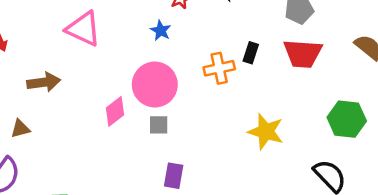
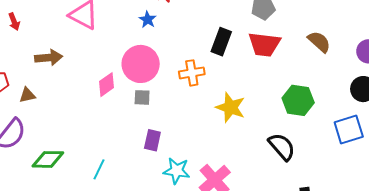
black rectangle: (251, 53) -> (221, 42), size x1.5
orange cross: (219, 68) -> (192, 73), moved

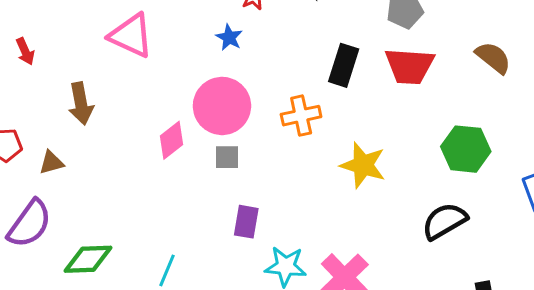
brown arrow: (49, 58) -> (81, 104), turned 88
black semicircle: (282, 147) -> (444, 221), turned -76

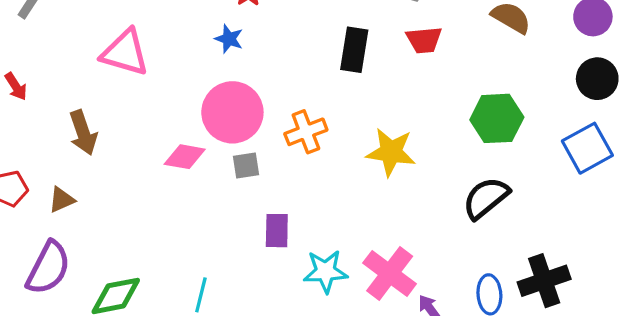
red trapezoid: (410, 66) -> (424, 40), size x0.7
orange cross: (301, 116) -> (306, 132), moved
pink diamond: (172, 140) -> (185, 157), turned 57

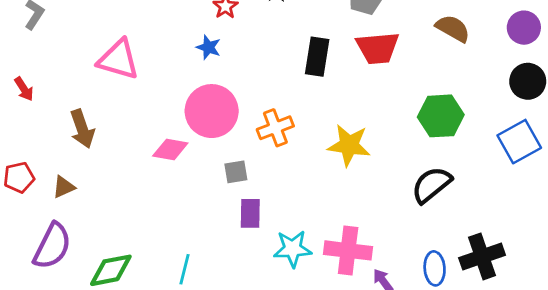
red trapezoid: (424, 40) -> (378, 48), size x1.4
gray square: (246, 166) -> (236, 172), moved
pink cross: (390, 273) -> (348, 250), turned -30

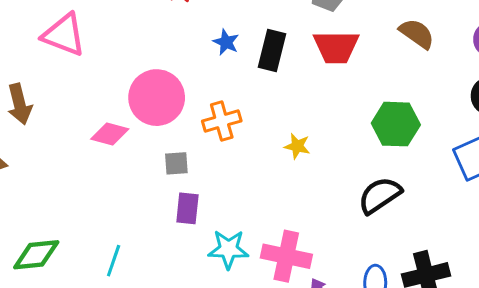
blue star: (208, 47) -> (226, 42), moved
yellow star: (349, 145) -> (297, 146), size x0.6

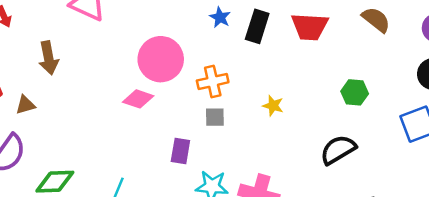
green hexagon: (396, 124) -> (355, 92), size x0.7
pink diamond: (110, 134) -> (138, 99), moved
gray square: (176, 163) -> (215, 117), moved

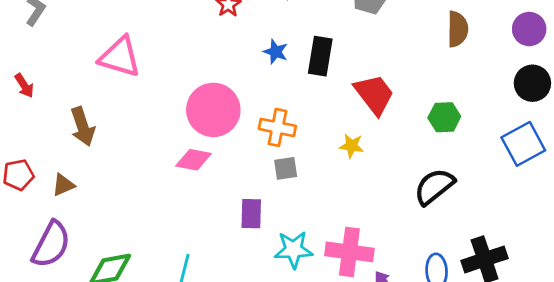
brown semicircle: (376, 20) -> (458, 29), turned 60
red trapezoid: (310, 27) -> (374, 94), moved, turned -123
orange cross: (213, 81) -> (277, 127), turned 32

